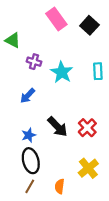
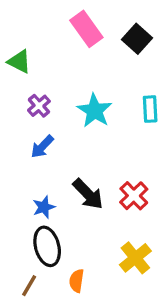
purple cross: (34, 62) -> (39, 106), moved, turned 32
brown line: (30, 186) -> (29, 286), moved
orange semicircle: (60, 186) -> (77, 281), moved

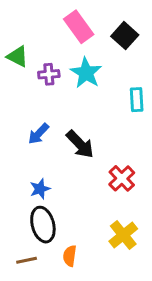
purple cross: (39, 106) -> (49, 74), moved, turned 36
cyan star: (95, 111) -> (86, 73), moved
black arrow: (88, 194) -> (80, 144), moved
brown line: (29, 286) -> (27, 260), turned 48

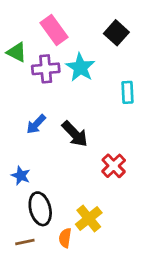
pink rectangle: (79, 27) -> (54, 30), moved
purple cross: (49, 74) -> (46, 69), size x1.4
blue star: (40, 189) -> (21, 176), moved, turned -30
yellow cross: (123, 235) -> (89, 218), moved

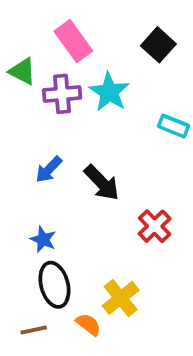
cyan rectangle: (127, 92) -> (173, 126), turned -65
blue star: (21, 176) -> (43, 239), moved
orange semicircle: (65, 238) -> (88, 324), turned 120

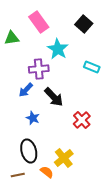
green triangle: (22, 71) -> (12, 38), turned -35
purple cross: (62, 94) -> (39, 69), moved
blue star: (43, 239) -> (33, 118), moved

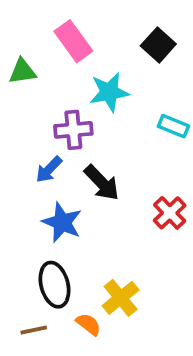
cyan star: (58, 49) -> (109, 92), turned 30
blue star: (33, 118) -> (62, 222), size x1.5
red cross: (82, 120) -> (170, 213), moved

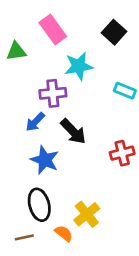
red cross: (170, 213) -> (122, 153), turned 30

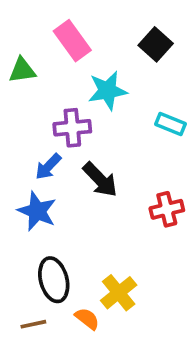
blue star: (45, 160) -> (37, 211), moved

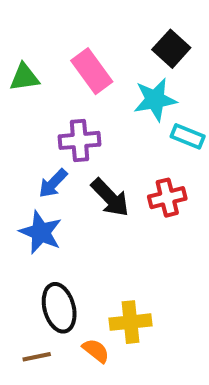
pink rectangle: (72, 41) -> (92, 71), moved
cyan star: (108, 91) -> (155, 100), moved
red cross: (167, 209) -> (167, 198), moved
yellow cross: (119, 293) -> (131, 322), turned 33

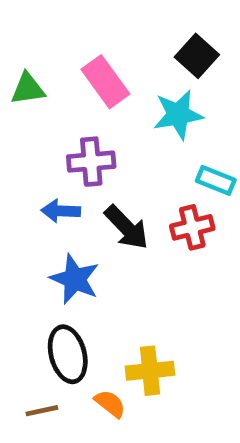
cyan rectangle: (188, 136) -> (216, 180), moved
blue arrow: (53, 183) -> (61, 211), turned 48
blue star: (41, 232) -> (75, 279), moved

